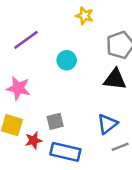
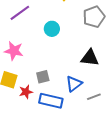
black triangle: (115, 79) -> (90, 58), moved
blue triangle: (107, 124) -> (74, 84), moved

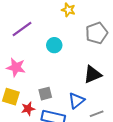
black triangle: (90, 58) -> (93, 74), turned -30

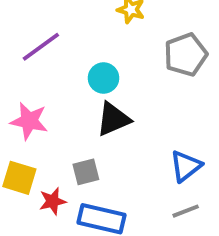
black triangle: (93, 74) -> (113, 119), moved
blue triangle: (76, 101) -> (186, 166), moved

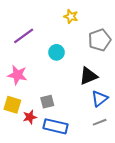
black triangle: (113, 119) -> (88, 76), moved

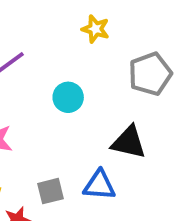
black triangle: (88, 76) -> (129, 142), turned 36
blue triangle: (100, 99) -> (99, 185), moved, turned 42

